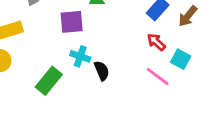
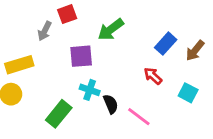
red arrow: (156, 42) -> (153, 76), moved
pink line: (158, 76) -> (139, 117), moved

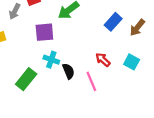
red arrow: (153, 76) -> (103, 60), moved
pink line: (139, 117) -> (91, 81), turned 30

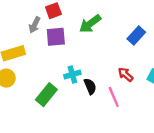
purple square: (44, 32) -> (56, 37), moved
cyan cross: (51, 60) -> (72, 75), turned -35

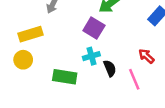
purple square: (56, 37) -> (94, 28), moved, turned 36
green rectangle: (46, 95) -> (65, 77), turned 60

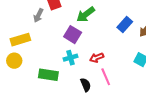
red arrow: (146, 56) -> (97, 58), moved, turned -64
black semicircle: (110, 68) -> (86, 85), moved

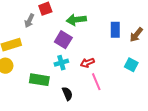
green arrow: (86, 14) -> (76, 20), turned 30
blue rectangle: (125, 24) -> (115, 30), turned -42
black semicircle: (86, 85) -> (67, 94), moved

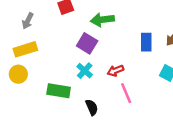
gray arrow: (29, 21) -> (28, 21), moved
blue rectangle: (115, 30) -> (146, 42), moved
cyan cross: (61, 63) -> (85, 71), turned -32

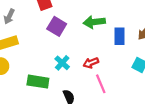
green arrow: (102, 20) -> (94, 22), moved
purple square: (87, 43) -> (57, 26), moved

